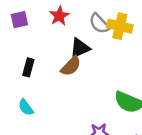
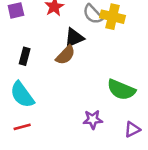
cyan semicircle: (26, 107) -> (22, 95), size x1.6

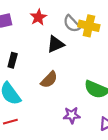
brown semicircle: (65, 55) -> (49, 80), moved

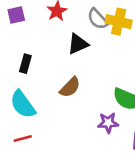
purple star: (72, 115) -> (108, 123), moved

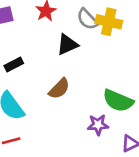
black rectangle: (25, 64) -> (14, 65), turned 48

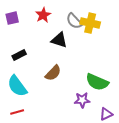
black triangle: (67, 45) -> (59, 40), turned 42

